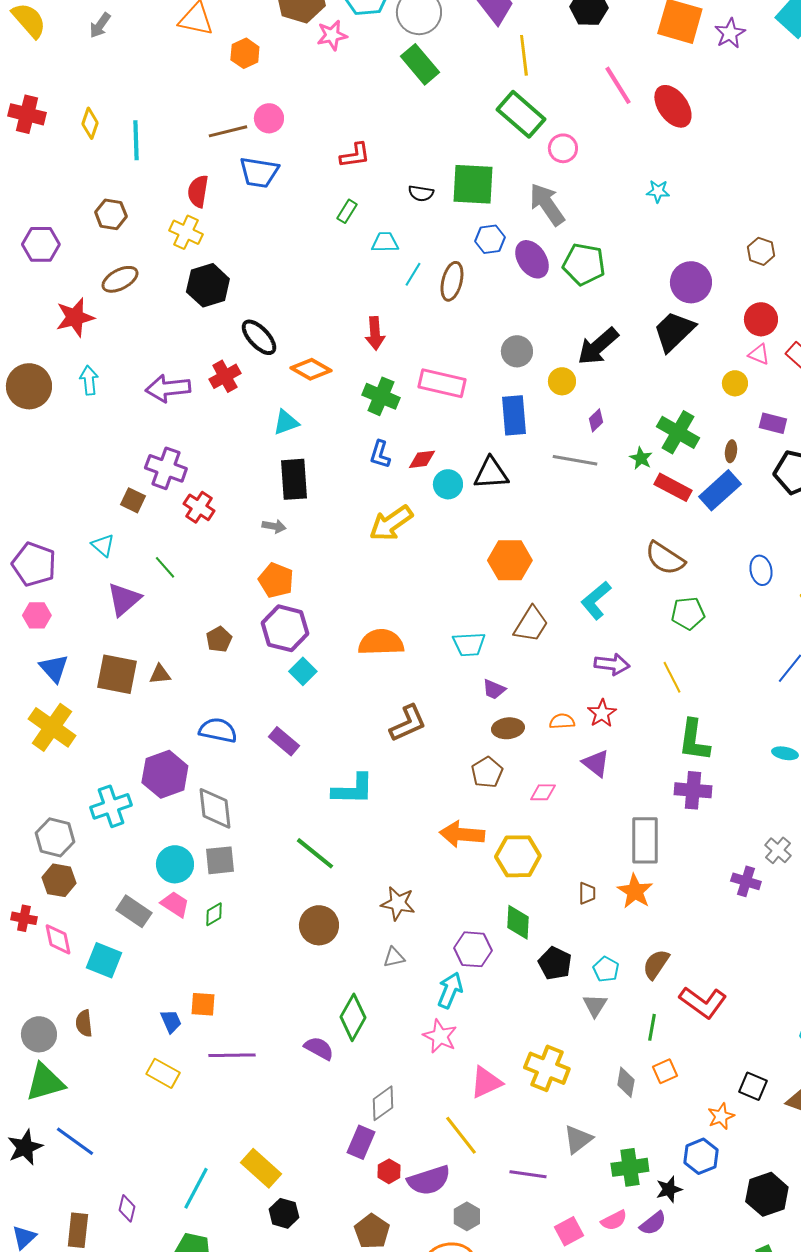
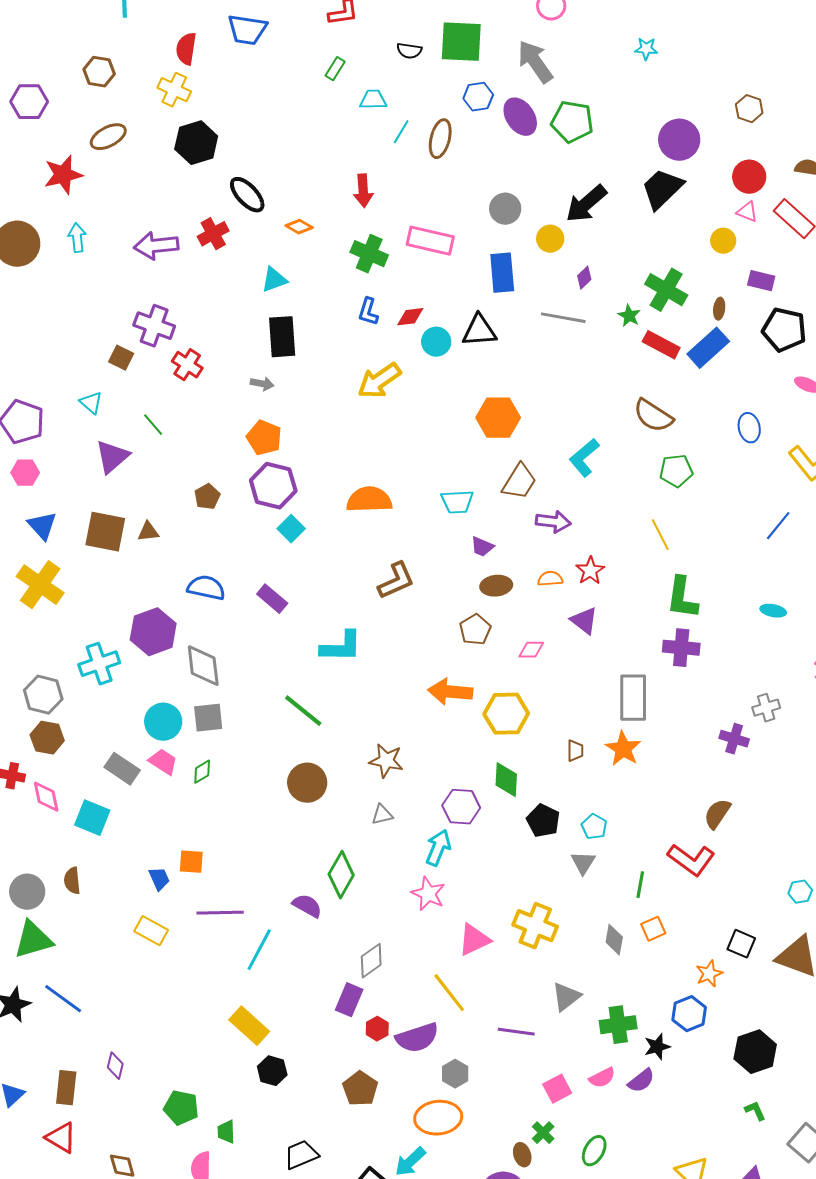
orange diamond: (311, 369) -> (299, 227), size x0.7
purple arrow: (612, 664) -> (553, 522), moved
gray cross: (778, 850) -> (766, 708), turned 32
brown semicircle: (656, 964) -> (717, 814), moved
cyan line: (196, 1188) -> (259, 950), moved

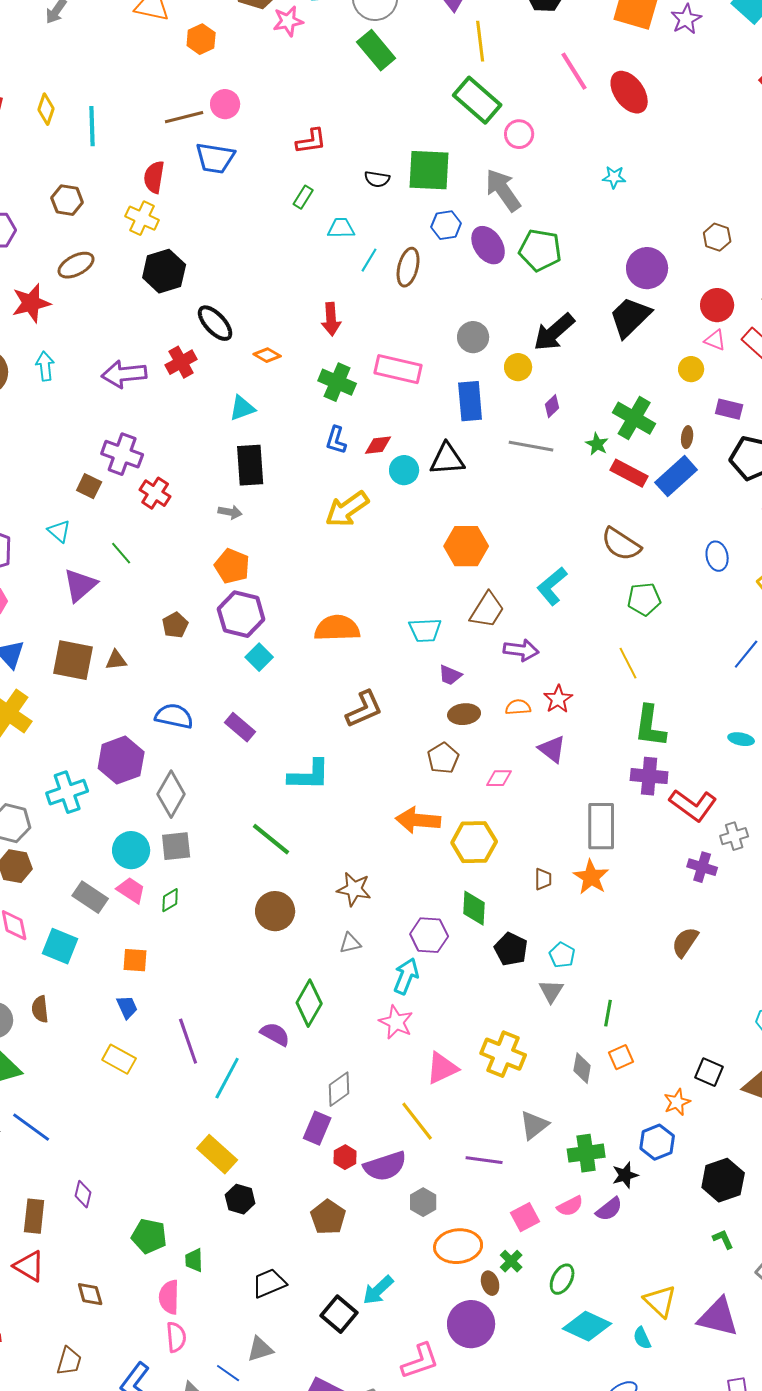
gray diamond: (203, 666) -> (171, 794), turned 36
red L-shape: (691, 860) -> (693, 805), moved
orange square: (191, 862) -> (135, 960), moved
purple line: (220, 913) -> (188, 1041), turned 72
orange ellipse: (438, 1118) -> (458, 1246), moved

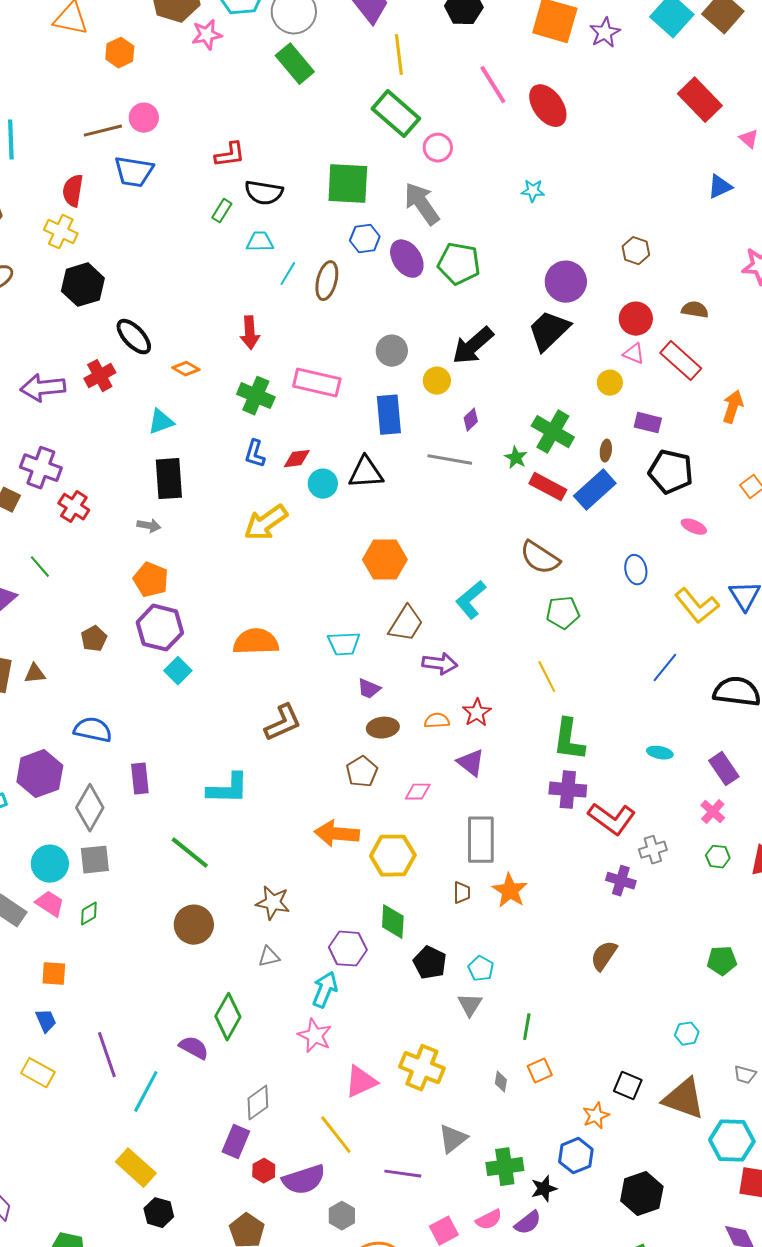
black semicircle: (377, 179) -> (264, 193), moved, size x1.5
purple rectangle: (240, 727) -> (140, 779), moved, turned 44
gray rectangle: (601, 826) -> (481, 840), moved
gray diamond: (582, 1068) -> (501, 1082), size x0.7

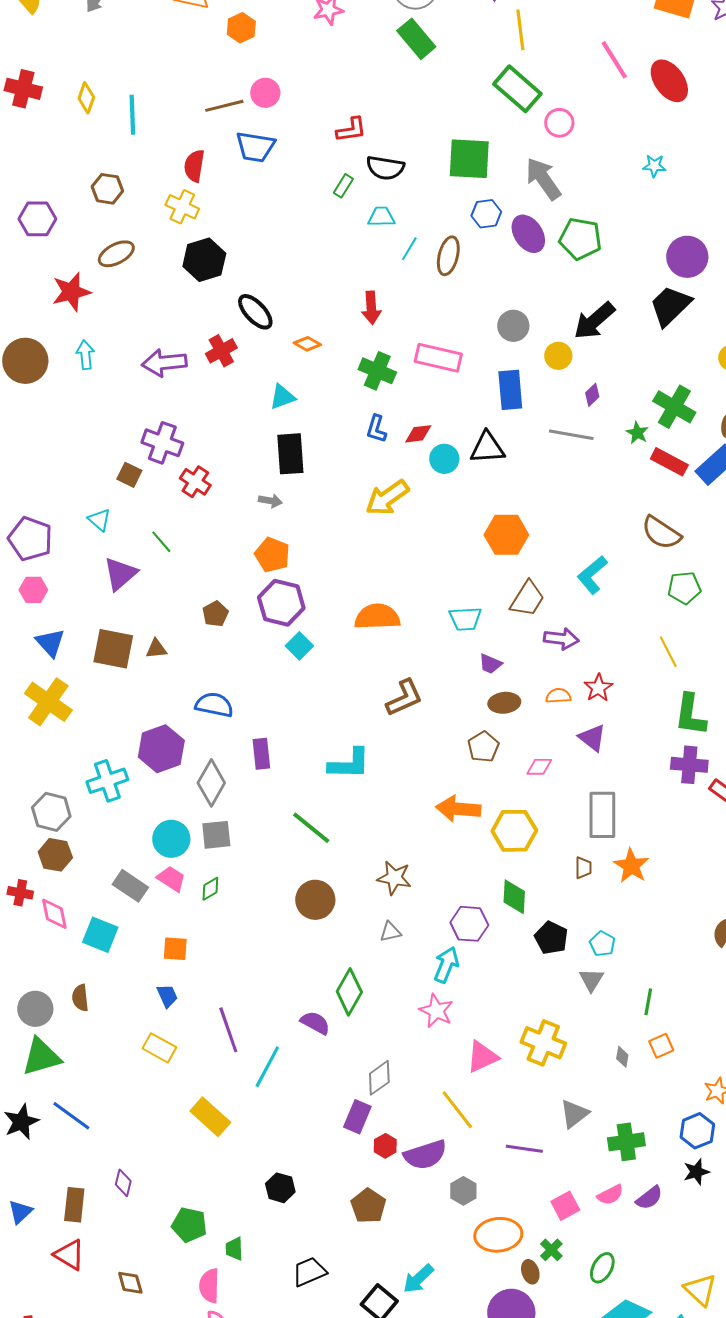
yellow rectangle: (136, 1168) -> (210, 1117), moved
black star: (544, 1189) -> (696, 1172), moved

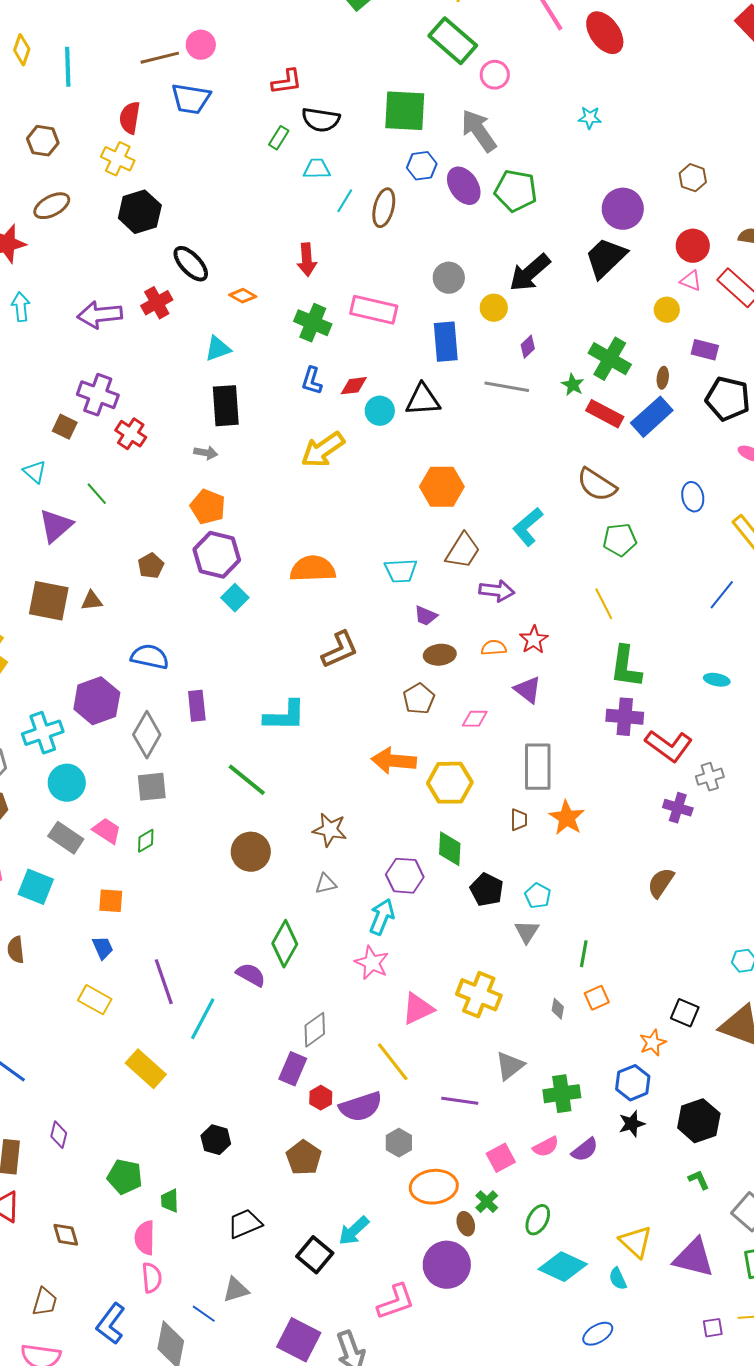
cyan circle: (171, 839) -> (67, 783), moved

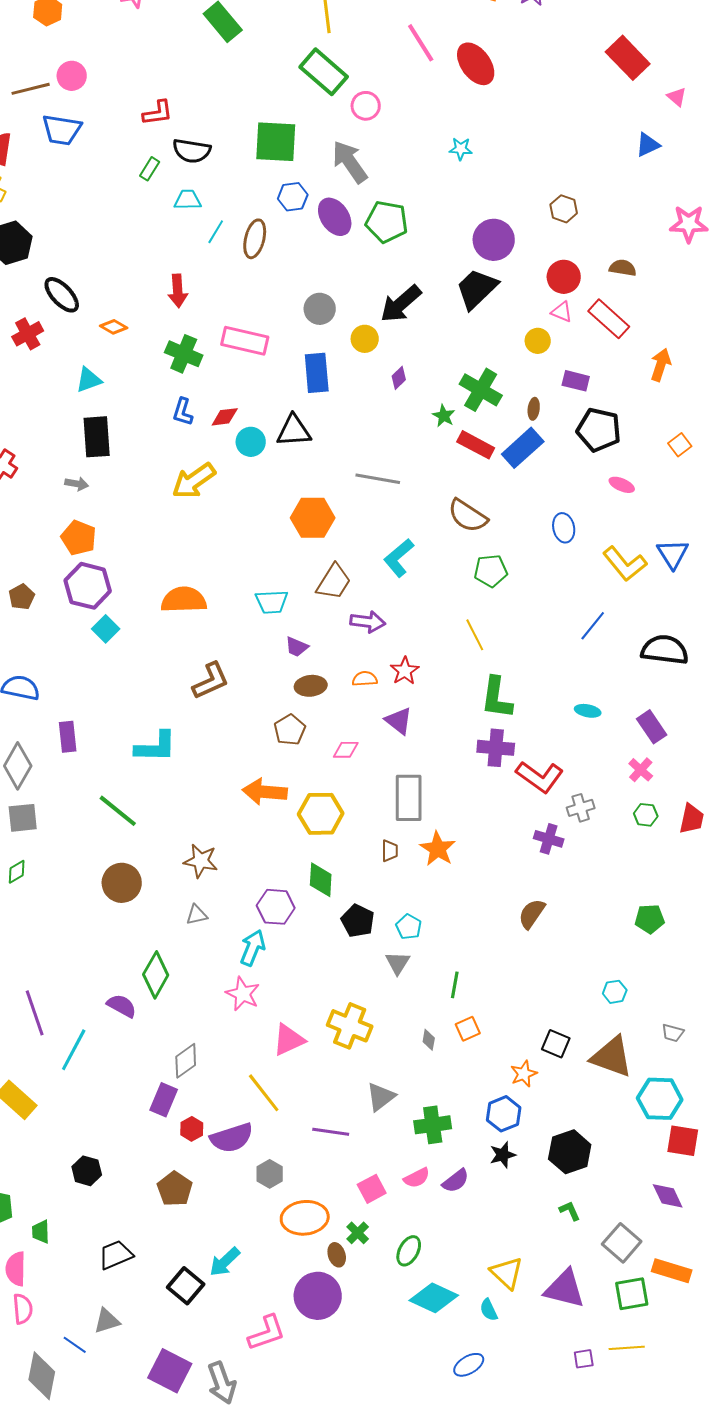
gray line: (507, 387) -> (378, 479), moved

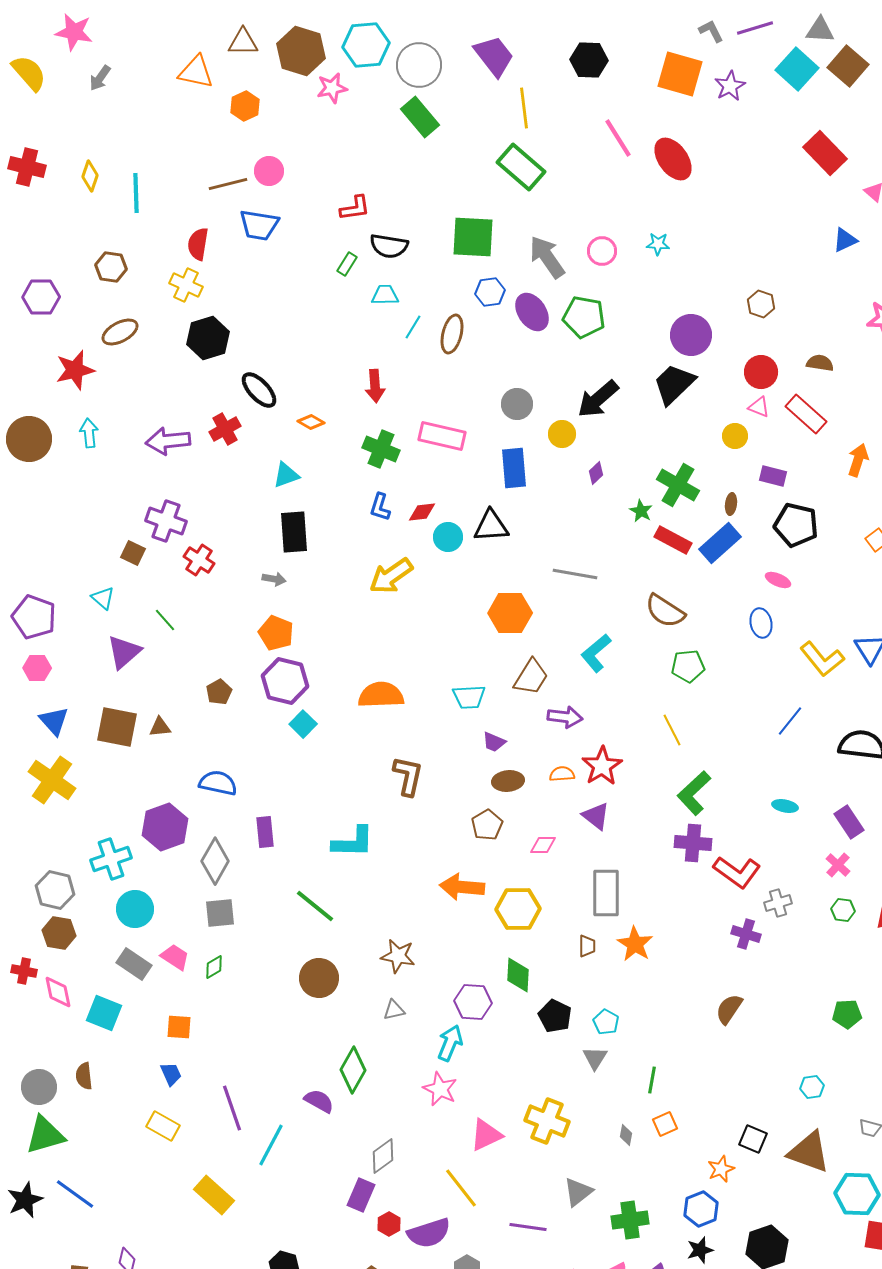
pink circle: (366, 106) -> (602, 251), moved
pink ellipse: (622, 485) -> (778, 580), moved
red star: (405, 671) -> (602, 766), size x1.4
brown L-shape: (211, 681) -> (408, 776), turned -54
green L-shape: (497, 698) -> (694, 793), turned 39

